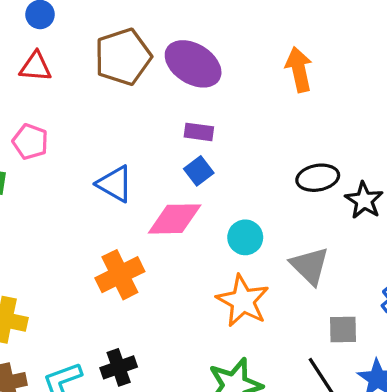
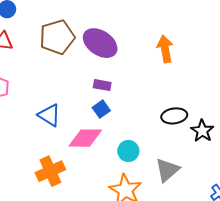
gray triangle: (310, 266) -> (167, 170), turned 32

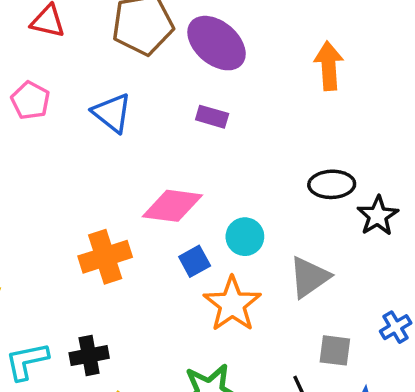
blue square: (101, 109) -> (195, 261), moved
blue triangle: (49, 115) -> (112, 113), moved

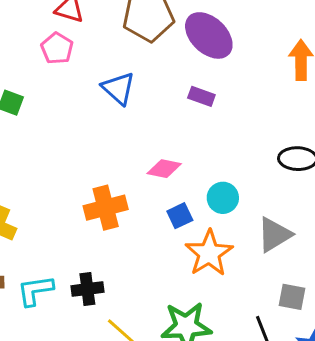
pink pentagon: (30, 100) -> (57, 48), moved
pink diamond: (172, 206) -> (164, 169), size x0.7

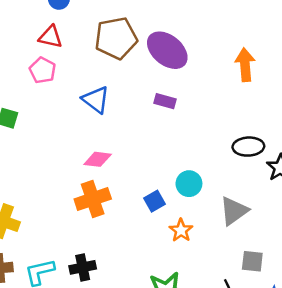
pink diamond: (164, 169) -> (98, 159), moved
orange star: (209, 253) -> (181, 230), size x0.6

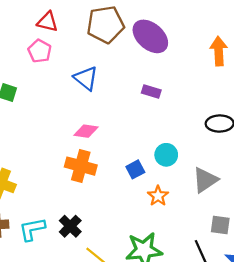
purple rectangle: (165, 101) -> (151, 92), moved
orange cross: (93, 199) -> (81, 166), turned 32
black cross: (83, 267) -> (70, 226), turned -35

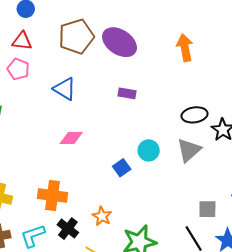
orange cross: (81, 166) -> (53, 196), moved
gray triangle: (205, 180) -> (189, 150), moved
orange star: (158, 196) -> (102, 216), moved

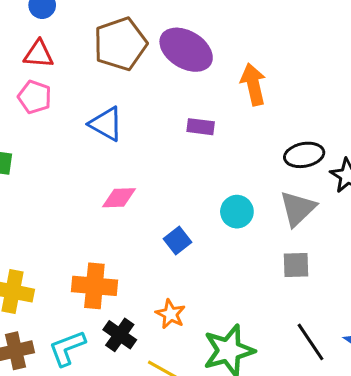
orange arrow: (185, 48) -> (253, 84), moved
blue square: (122, 168) -> (177, 241), moved
gray square: (207, 209) -> (296, 265), moved

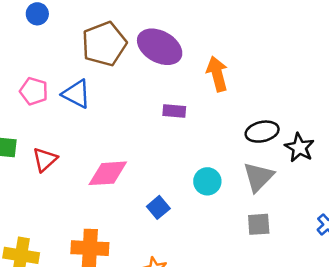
red triangle: (39, 54) -> (45, 160), moved, turned -44
blue triangle: (106, 124) -> (76, 94), moved
pink diamond: (119, 198) -> (108, 173), size x1.4

